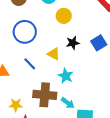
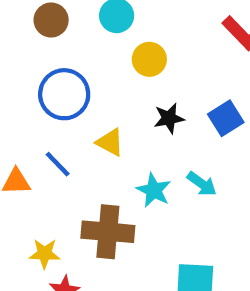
yellow triangle: (54, 54) -> (110, 142), moved
blue line: (30, 64) -> (58, 164), moved
cyan arrow: (68, 103) -> (202, 184), moved

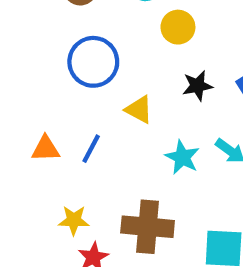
blue line: (58, 164) -> (91, 149), moved, turned 72
brown cross: (108, 232) -> (148, 227), moved

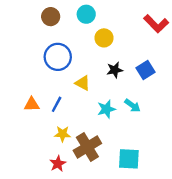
cyan star: (182, 157) -> (106, 109), turned 30
yellow star: (74, 220) -> (62, 134), moved
brown cross: (148, 227) -> (87, 147), turned -36

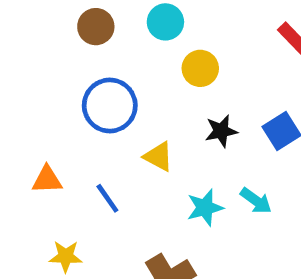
orange triangle: (32, 104) -> (47, 180), moved
blue line: (57, 104) -> (107, 198), turned -63
yellow star: (62, 134) -> (66, 256), moved

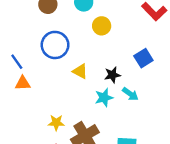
black star: (221, 131) -> (112, 75), moved
blue line: (107, 198) -> (17, 62), moved
yellow star: (66, 256) -> (56, 123), moved

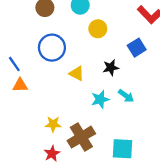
blue square: (143, 58) -> (137, 48), moved
black star: (112, 75) -> (111, 68), moved

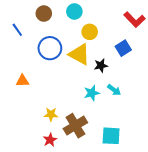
blue line: (14, 64) -> (17, 30), moved
yellow triangle: (77, 73) -> (79, 54), moved, size x1.6

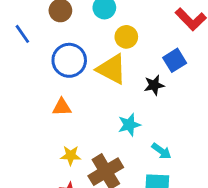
black star: (101, 65) -> (154, 85), moved
orange triangle: (22, 81) -> (62, 107), moved
cyan arrow: (114, 90) -> (161, 151), moved

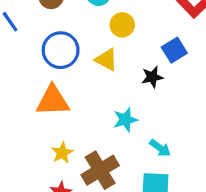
yellow triangle: (112, 69) -> (106, 60), size x0.7
orange triangle: (62, 107) -> (53, 101), size x1.6
yellow star: (71, 155) -> (62, 153), turned -30

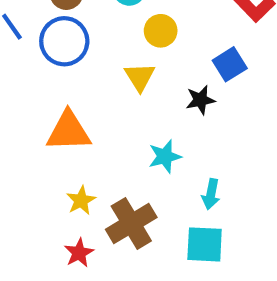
blue circle: (61, 50) -> (64, 41), moved
yellow triangle: (106, 60) -> (140, 77), turned 30
cyan arrow: (160, 148) -> (211, 194), turned 65

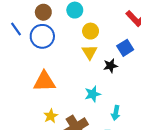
yellow triangle: (140, 77) -> (89, 52), moved

